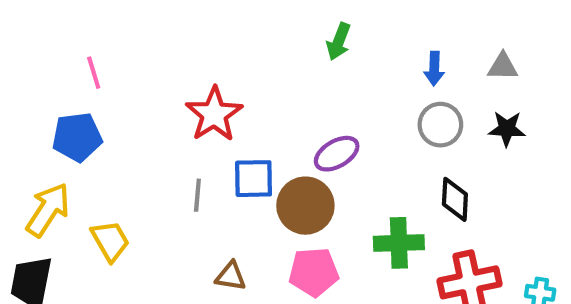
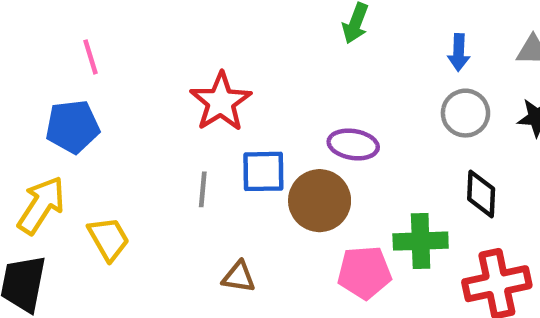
purple ellipse: (337, 154) -> (353, 144), turned 39
pink pentagon: (314, 272) -> (364, 272), moved

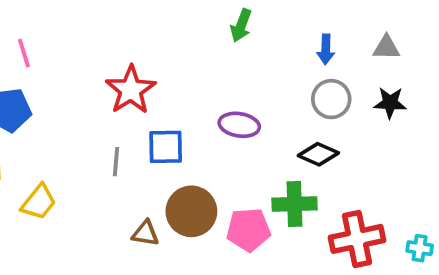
black diamond: (481, 194) -> (318, 154), moved, turned -69
brown circle: (320, 201) -> (191, 211), moved
yellow trapezoid: (109, 239) -> (39, 202), turned 69

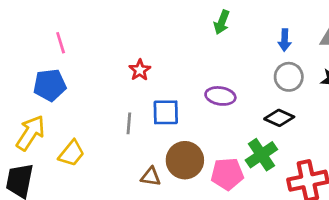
red star: (131, 90) -> (140, 70), size x0.6
green cross: (294, 204) -> (261, 155), turned -32

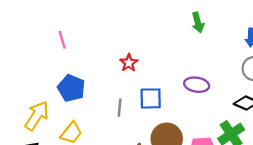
green arrow: (222, 22) -> (198, 23), turned -36
blue pentagon: (50, 85) -> (71, 88), moved, turned 30

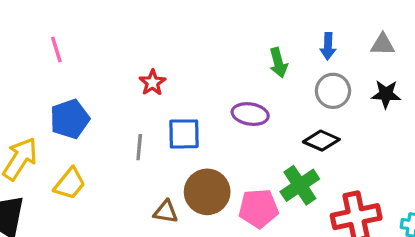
green arrow: (198, 23) -> (278, 63), moved
blue pentagon: (71, 88) -> (70, 119), turned 30

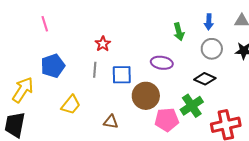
gray line: (139, 147) -> (95, 70), moved
yellow trapezoid: (70, 184) -> (71, 105), moved
brown circle: (207, 192) -> (146, 96), moved

